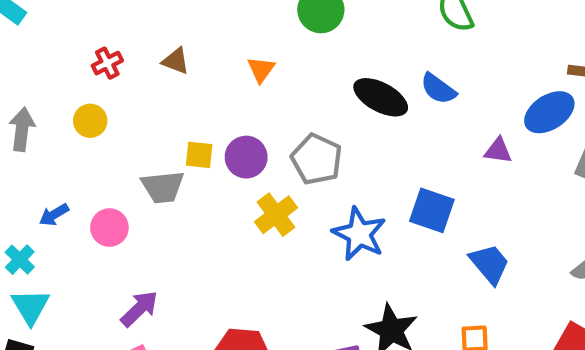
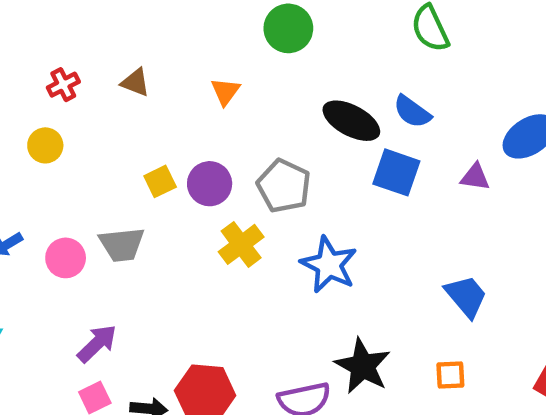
yellow square: (199, 155) -> (160, 181), turned -32
gray trapezoid: (163, 187) -> (122, 244), moved
blue square: (432, 210) -> (396, 172), moved

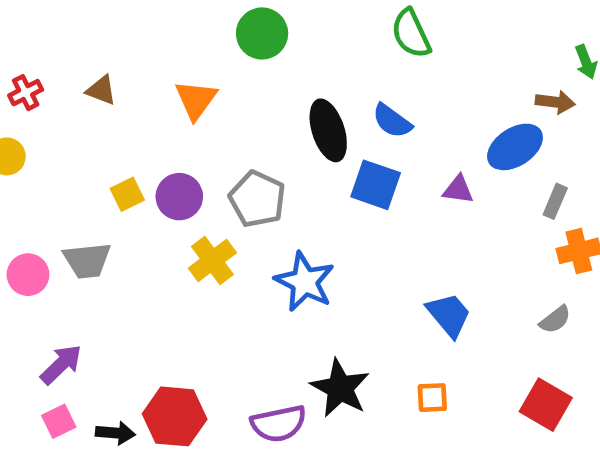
orange triangle: (225, 91) -> (196, 100), size x1.4
black ellipse: (351, 121) -> (328, 130), turned 44

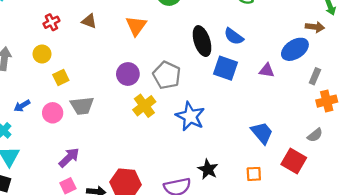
yellow square: (127, 194) -> (61, 78), moved
black star: (340, 388) -> (208, 169), size x0.7
red square: (546, 405) -> (294, 161), moved

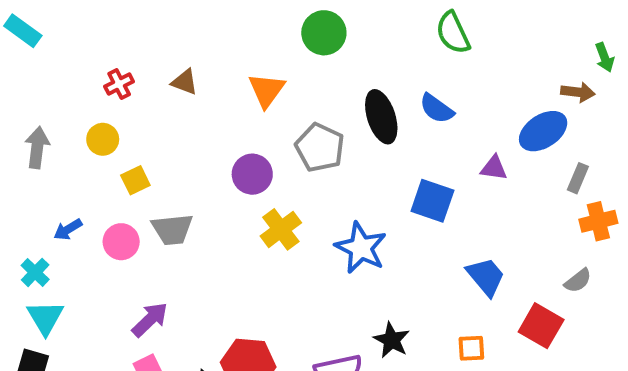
blue square: (226, 68) -> (432, 201), moved
gray pentagon: (167, 75) -> (320, 147), moved

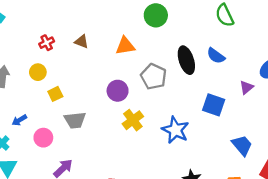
orange triangle: (267, 90) -> (125, 46), turned 45
purple triangle: (494, 168) -> (246, 87), turned -48
pink circle: (121, 242) -> (43, 138), moved

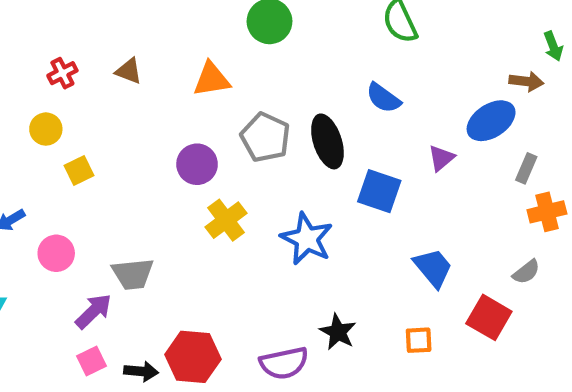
black ellipse: (186, 60) -> (327, 141), moved
gray trapezoid: (75, 120) -> (133, 274), moved

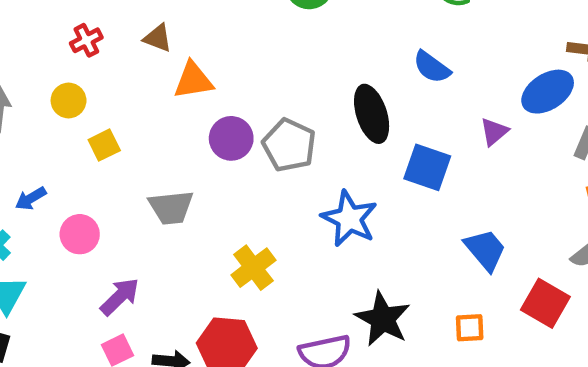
orange triangle: (212, 79) -> (193, 80), moved
gray pentagon: (265, 137) -> (289, 145), moved
yellow cross: (226, 220) -> (253, 268), moved
gray trapezoid: (133, 274) -> (171, 207), moved
black star: (338, 332) -> (383, 319), size x1.4

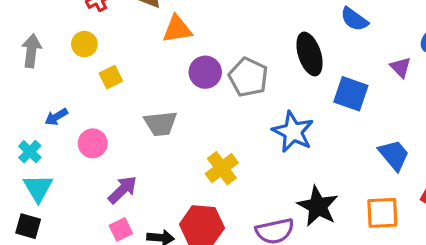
purple triangle: (494, 132) -> (401, 67), turned -35
orange square: (470, 328) -> (382, 213), size x1.5

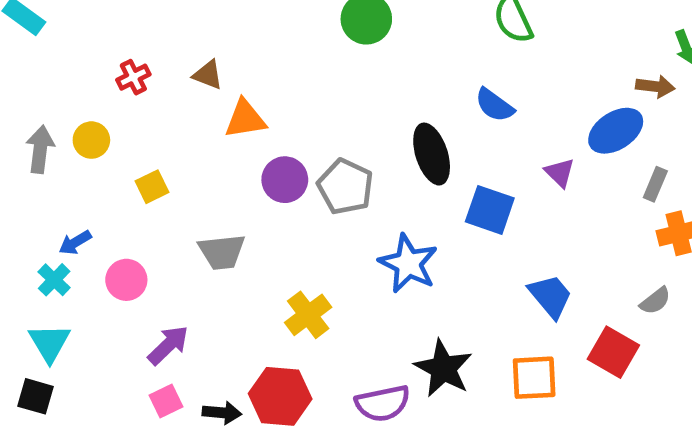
yellow circle: (84, 44) -> (91, 140), moved
cyan cross: (30, 152) -> (54, 280), moved

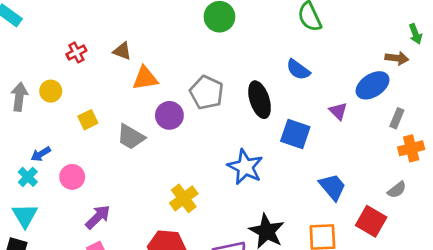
gray pentagon: (345, 187) -> (207, 93), moved
gray trapezoid: (222, 252) -> (131, 137), moved, turned 36

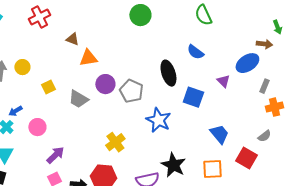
red cross: (76, 52) -> (39, 17), moved, size x1.5
gray pentagon: (207, 93) -> (131, 91), moved

